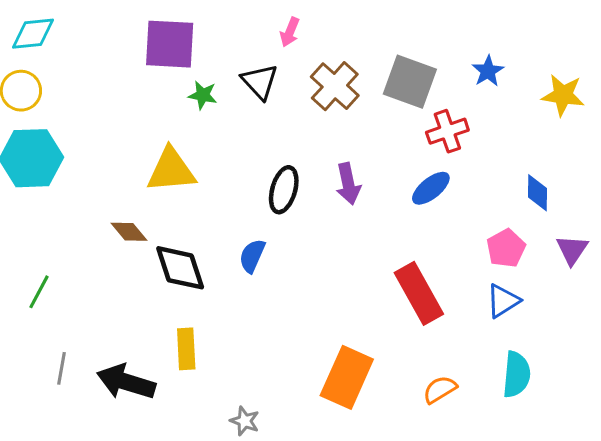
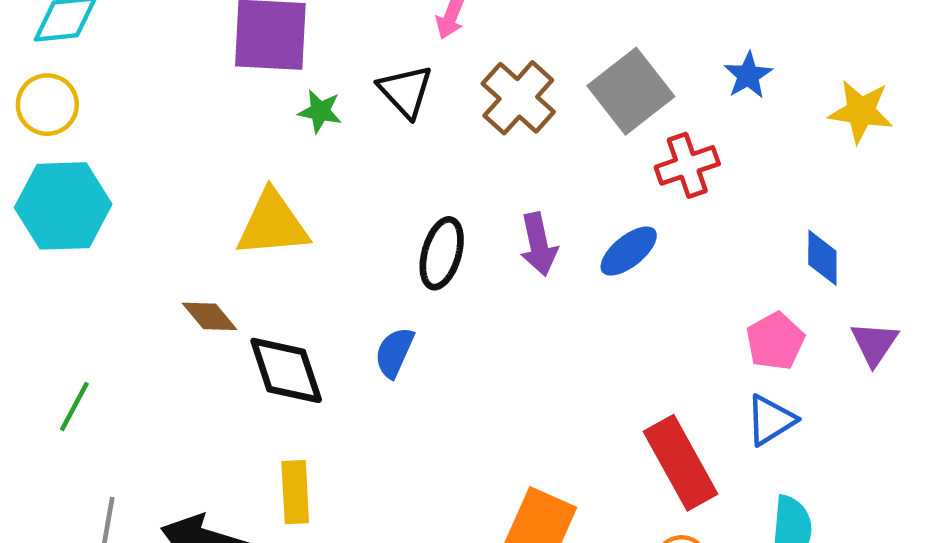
gray square: (410, 82) -> (631, 91), turned 32
blue ellipse: (431, 188) -> (629, 251), moved
red rectangle: (419, 293) -> (681, 463), moved

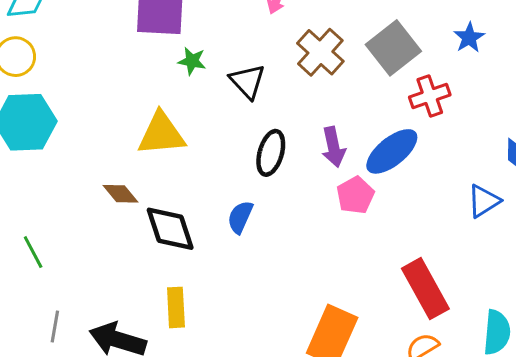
black triangle: (406, 91) -> (247, 81), moved
blue ellipse: (629, 251) -> (392, 151), size x1.4
pink pentagon: (775, 341) -> (355, 195), moved
green line: (74, 407) -> (33, 252), turned -56
blue triangle: (771, 420) -> (484, 201), moved

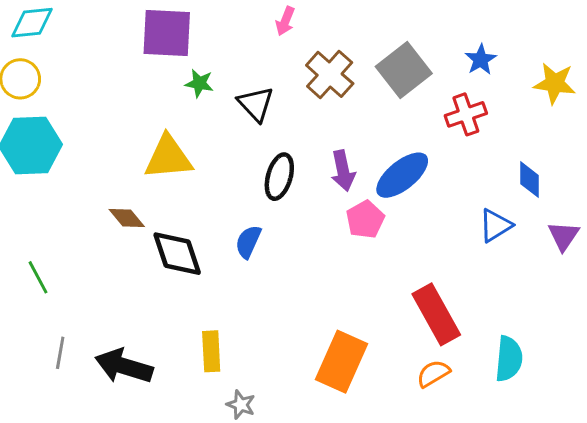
red cross: (430, 96) -> (466, 114), moved
yellow rectangle: (176, 307) -> (211, 351), moved

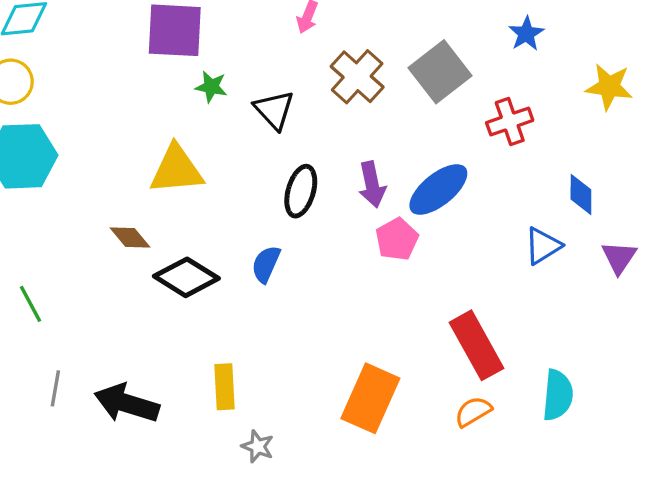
blue star: (481, 60) -> (526, 34), moved
black diamond: (177, 254) -> (186, 277), turned -40

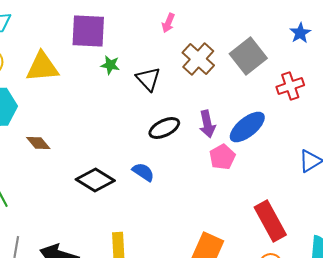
yellow triangle: (176, 170) -> (42, 67), moved
black ellipse: (301, 191) -> (164, 128), turned 48
brown diamond: (130, 238) -> (38, 143), moved
blue semicircle: (266, 264) -> (143, 172), turned 100

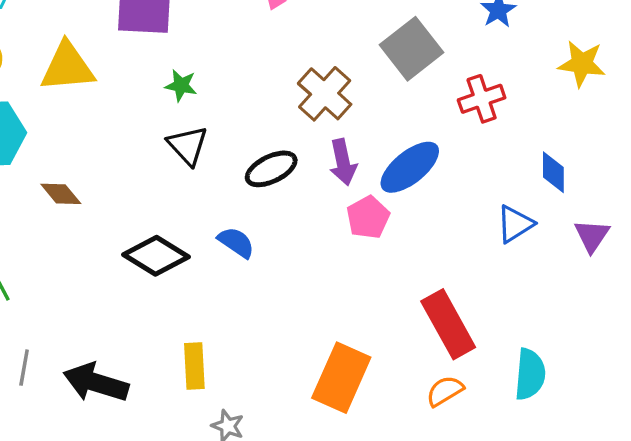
brown cross: (198, 59) -> (325, 94), moved
green star: (110, 65) -> (181, 85), moved
black triangle: (148, 79) -> (188, 146), moved

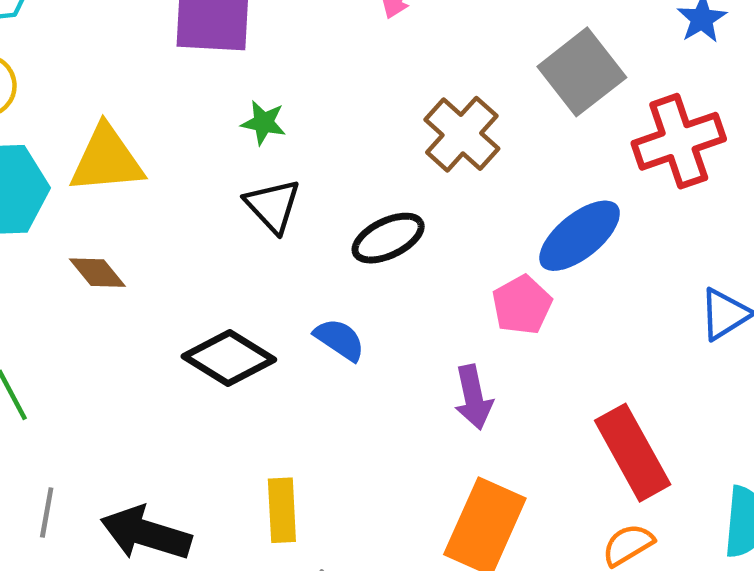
yellow triangle: (67, 67) -> (107, 160), moved
red cross: (482, 99) -> (679, 141), size x1.4
purple arrow: (343, 162) -> (473, 397), moved

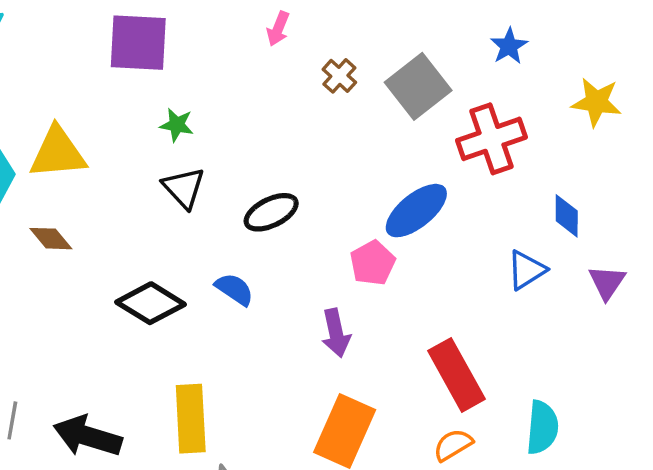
brown cross: (462, 134) -> (339, 76), moved, size x0.6
yellow rectangle: (282, 510) -> (191, 419), size x1.4

